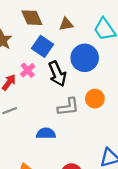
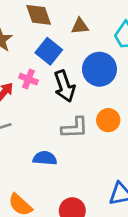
pink cross: (28, 70) -> (28, 79), turned -32

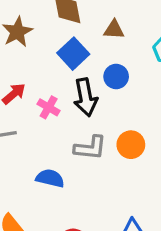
blue circle: (99, 69) -> (116, 77), moved, size x0.6
pink cross: (28, 79) -> (49, 107), moved

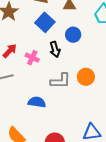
black arrow: (86, 97) -> (55, 49), size x0.7

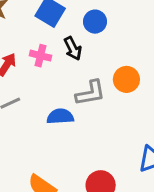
pink cross: (32, 58) -> (41, 56), moved
blue semicircle: (37, 102) -> (60, 116), moved

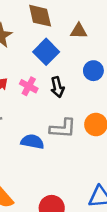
blue circle: (95, 22) -> (93, 71), moved

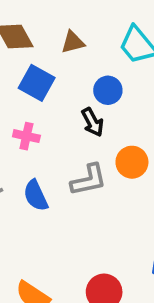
black arrow: (57, 87) -> (93, 122), moved
blue semicircle: (32, 142) -> (36, 196), moved, turned -110

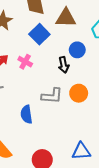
brown triangle: (73, 42) -> (66, 18), size x1.5
blue semicircle: (36, 196) -> (26, 114), moved

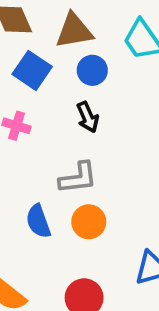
blue circle: (77, 50) -> (92, 70), moved
orange circle: (79, 93) -> (89, 222), moved

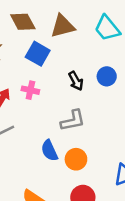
blue circle: (92, 70) -> (107, 76), moved
orange circle: (89, 222) -> (76, 159), moved

